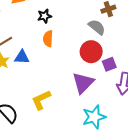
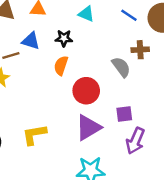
red circle: (91, 52) -> (86, 91), moved
blue triangle: (22, 57) -> (31, 41), moved

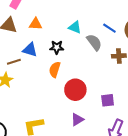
gray semicircle: (121, 67) -> (94, 42), moved
purple square: (124, 114) -> (108, 100), moved
purple triangle: (88, 128) -> (77, 120), size x0.6

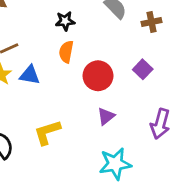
blue triangle: (30, 50) -> (30, 75), moved
purple square: (108, 100) -> (143, 69), moved, turned -32

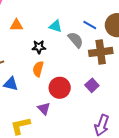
brown cross: (152, 22) -> (101, 52), size x1.6
purple triangle: (106, 116) -> (44, 109), moved, turned -40

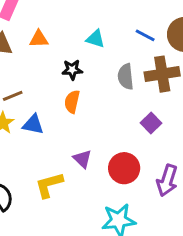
gray semicircle: (76, 40) -> (126, 77), moved, turned -144
red circle: (60, 88) -> (124, 168), moved

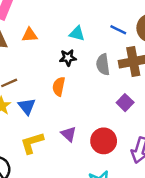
black star: (72, 70) -> (68, 58), moved
blue triangle: (33, 124) -> (27, 106), turned 42
yellow L-shape: (49, 185) -> (32, 143), moved

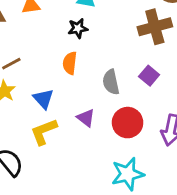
gray semicircle: (103, 64) -> (111, 82), moved
blue triangle: (27, 106) -> (43, 99), moved

